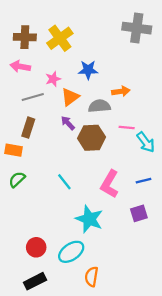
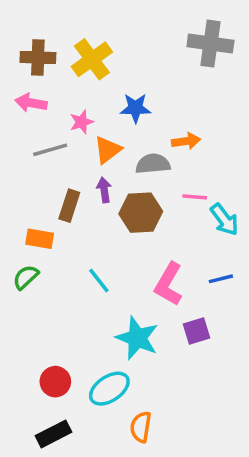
purple arrow: (68, 123) -> (104, 190), turned 35
brown rectangle: (28, 128) -> (69, 206), moved
orange rectangle: (14, 150) -> (40, 239), moved
purple square: (139, 213) -> (196, 331), moved

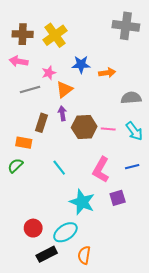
orange arrow: (186, 141) -> (107, 73), moved
gray semicircle: (153, 164) -> (131, 98), moved
pink line: (195, 197) -> (108, 129), moved
black rectangle: (54, 434) -> (47, 254), moved

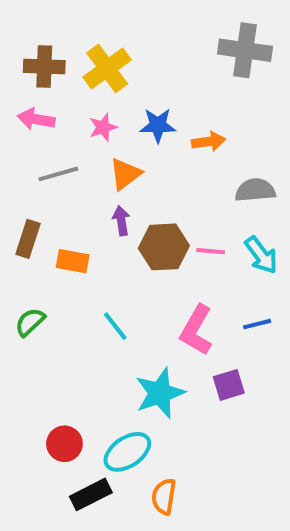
pink star: (49, 73) -> (103, 127), moved
brown rectangle: (41, 123) -> (28, 239), moved
orange rectangle: (24, 143) -> (73, 261), moved
cyan star: (82, 202) -> (160, 393), turned 30

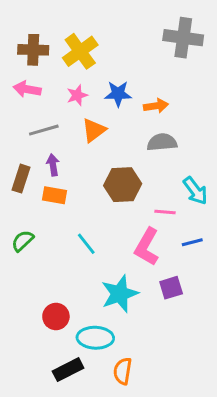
gray semicircle: (255, 190) -> (162, 142), moved
purple arrow: (121, 221) -> (53, 165), moved
pink line: (211, 251) -> (165, 212), moved
red circle: (64, 444) -> (56, 316), moved
cyan ellipse: (127, 452) -> (95, 338), turned 36

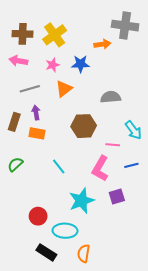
orange arrow: (156, 106) -> (102, 44), moved
black rectangle: (68, 370) -> (46, 252), turned 60

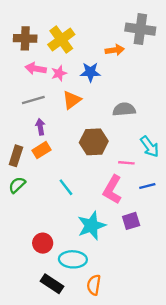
pink arrow: (18, 61) -> (36, 69), moved
brown rectangle: (14, 122) -> (16, 156), moved
orange rectangle: (37, 133) -> (41, 150), turned -42

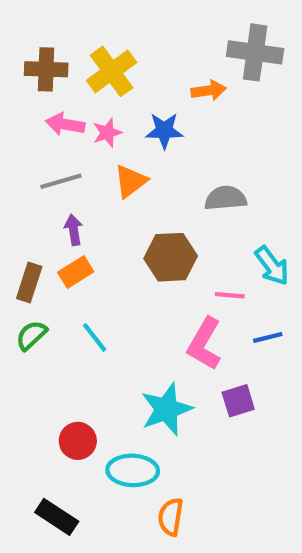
cyan line: (66, 187) -> (95, 337), moved
black rectangle: (52, 284) -> (57, 517), moved

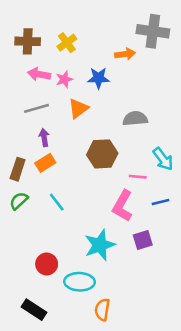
yellow cross: (112, 71) -> (67, 43), size x0.7

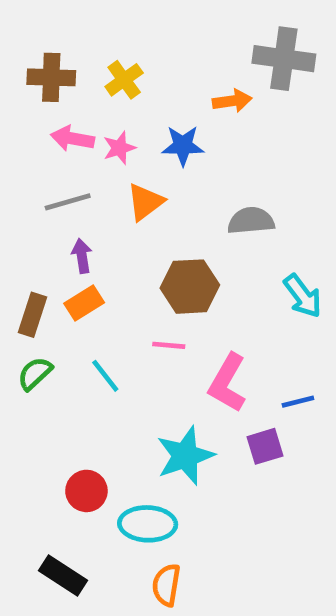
pink line: (138, 177) -> (169, 345), moved
blue line: (160, 202) -> (298, 402), moved
orange semicircle: (102, 310) -> (166, 585), moved

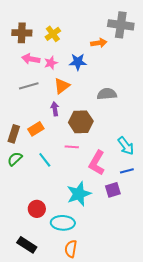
purple arrow: (82, 256) -> (55, 109), moved
cyan arrow: (303, 296) -> (126, 146), moved

